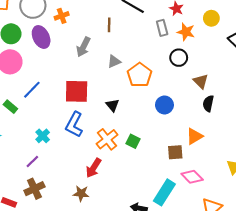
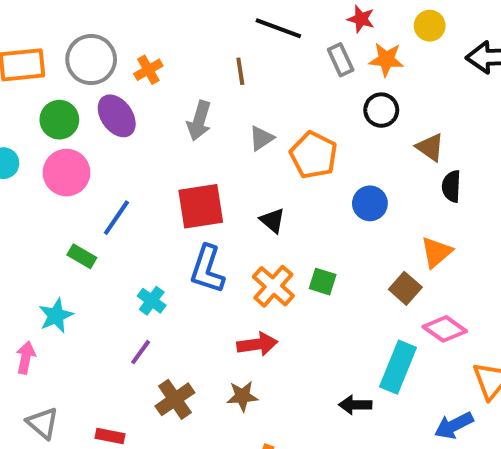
brown square: (175, 152) -> (405, 288), turned -35
red arrow: (93, 168) -> (257, 344), turned -120
brown cross: (34, 189) -> (175, 399), moved

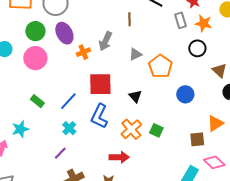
orange cross: (148, 70) -> (83, 52), moved
blue line: (116, 218) -> (68, 101), moved
brown square: (405, 288) -> (197, 139), turned 35

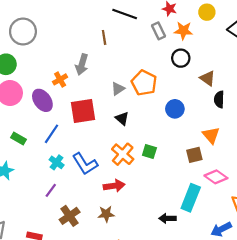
purple ellipse: (64, 33) -> (42, 100), moved
gray triangle: (135, 54) -> (118, 89), moved
blue L-shape: (99, 116) -> (85, 164), moved, turned -50
orange triangle: (215, 123) -> (211, 135), turned -30

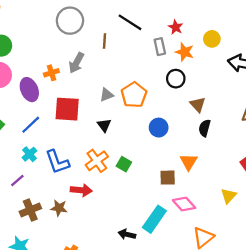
gray circle: (23, 31) -> (70, 21), moved
brown star: (106, 214) -> (59, 208), moved

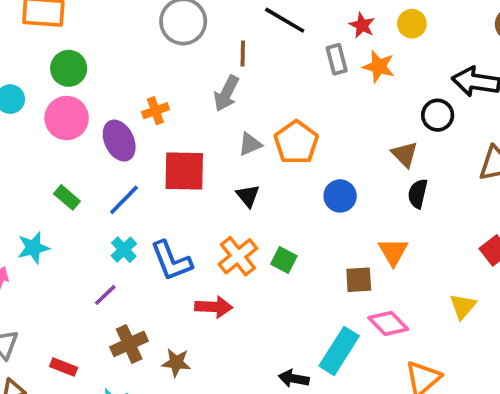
yellow circle: (212, 39) -> (412, 24), moved
gray arrow: (76, 63) -> (226, 93), moved
black circle: (176, 79) -> (438, 115), moved
brown star: (59, 208) -> (176, 363), moved

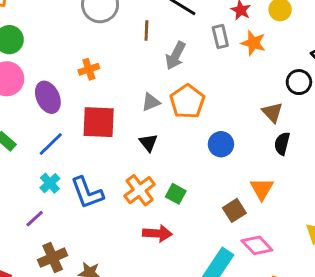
gray arrow: (226, 93) -> (175, 56), moved
orange cross: (155, 111) -> (89, 69), moved
brown square: (359, 280) -> (234, 210), turned -30
red arrow: (214, 307) -> (157, 233), moved

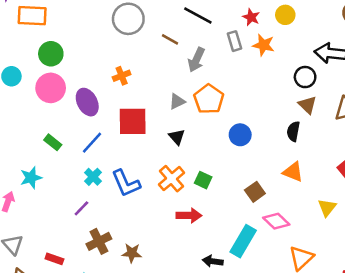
brown line: (146, 31) -> (170, 39), turned -60
brown triangle: (272, 112) -> (307, 105), moved
orange triangle: (262, 189) -> (293, 172), moved, turned -35

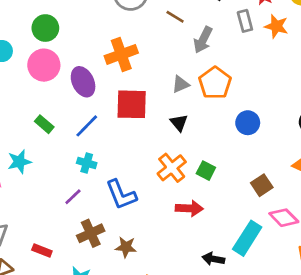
orange cross: (122, 76) -> (121, 54), size x1.6
cyan cross: (93, 177) -> (87, 163), turned -30
blue L-shape: (126, 183) -> (121, 195), moved

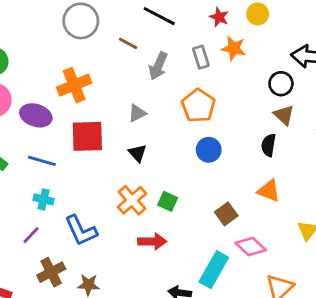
gray rectangle: (245, 21) -> (201, 57), moved
purple ellipse: (83, 82) -> (36, 115), turned -44
orange pentagon: (215, 83) -> (198, 106), moved
blue line: (87, 126) -> (42, 161), turned 64

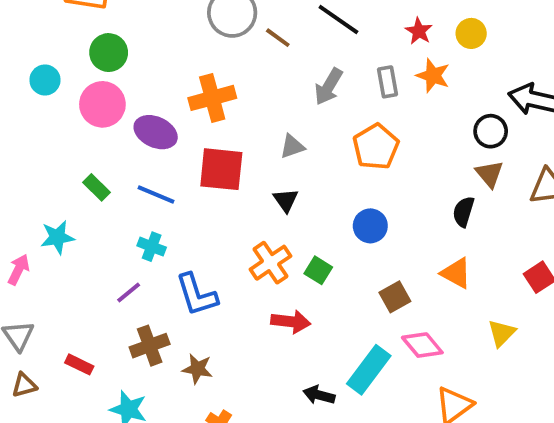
brown line: (128, 43) -> (278, 38), moved
blue circle: (209, 150) -> (370, 226), moved

